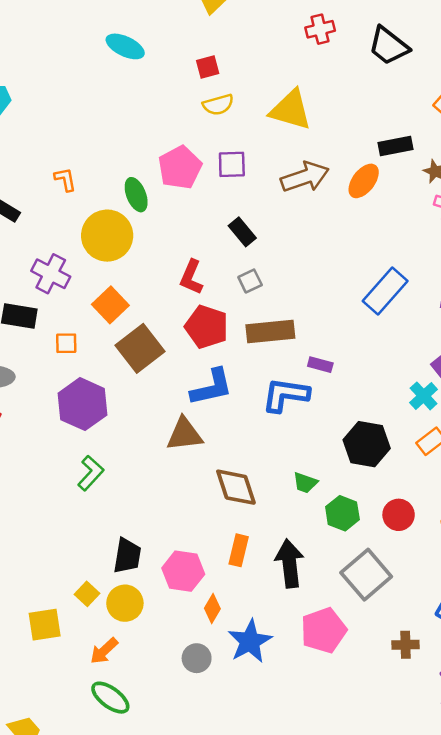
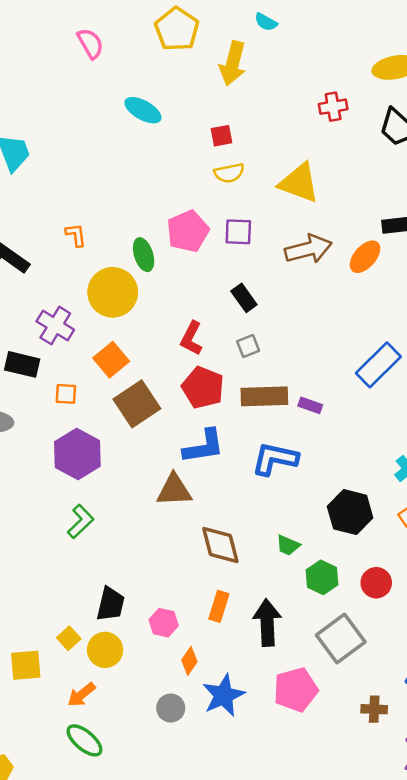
purple rectangle: (320, 365) -> (310, 405), moved
pink hexagon: (183, 571) -> (164, 623), size x0.7

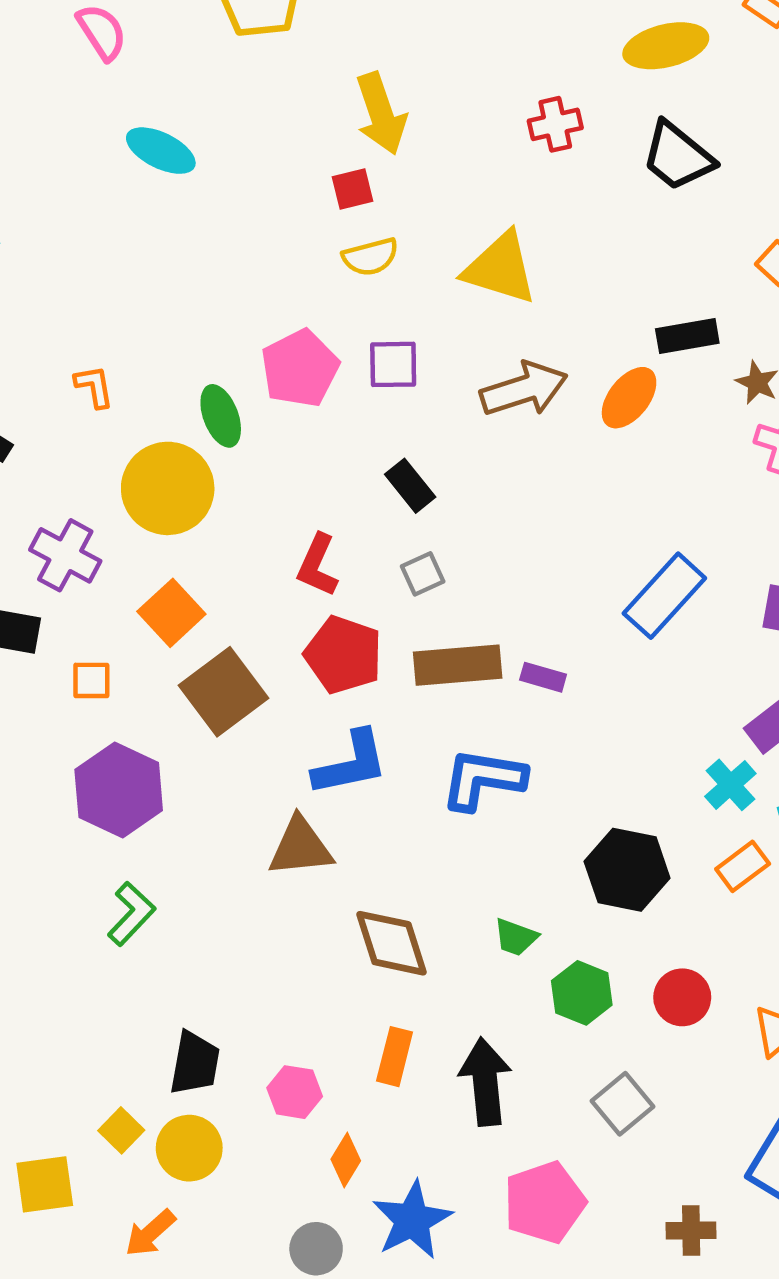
yellow arrow: (233, 63) -> (381, 114), moved, turned -30
cyan ellipse: (143, 110) -> (161, 151), moved
gray square: (341, 639) -> (623, 1104), size x0.7

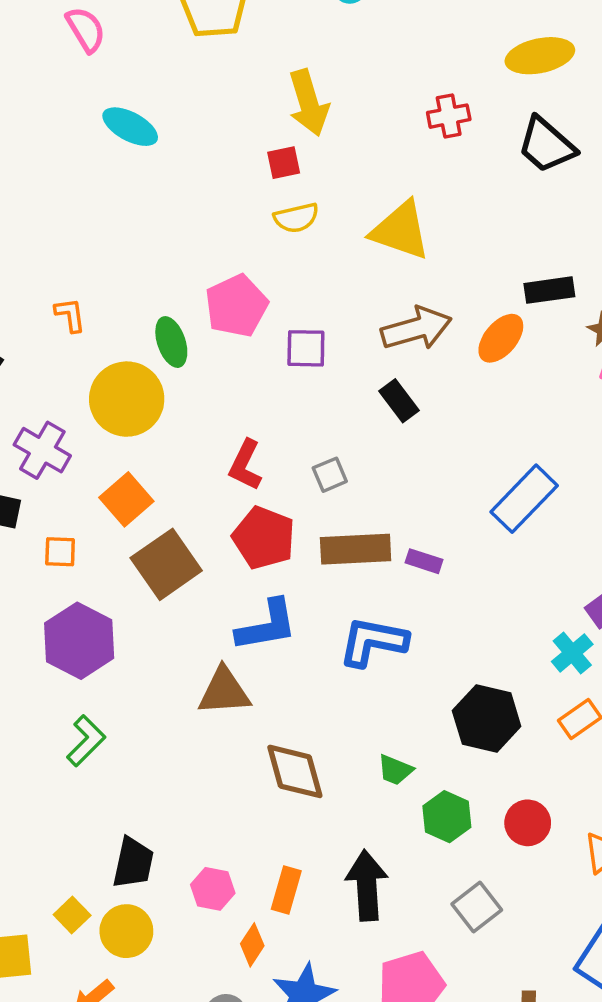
purple square: (393, 364) -> (306, 348), moved
black rectangle: (410, 486) -> (399, 401), moved
orange rectangle: (395, 1057) -> (286, 890), moved

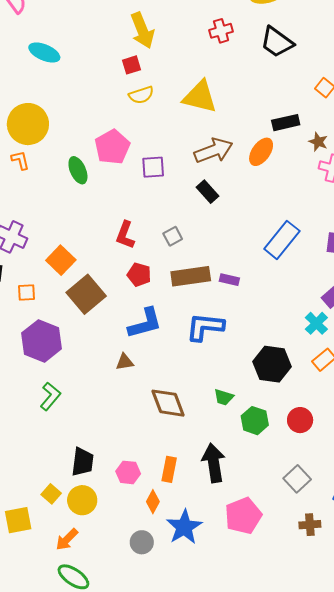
yellow circle: (127, 399) -> (28, 124), moved
red pentagon: (264, 538) -> (139, 275), size x0.7
brown triangle: (224, 691) -> (125, 362), size x0.6
gray square: (477, 907) -> (297, 479), moved

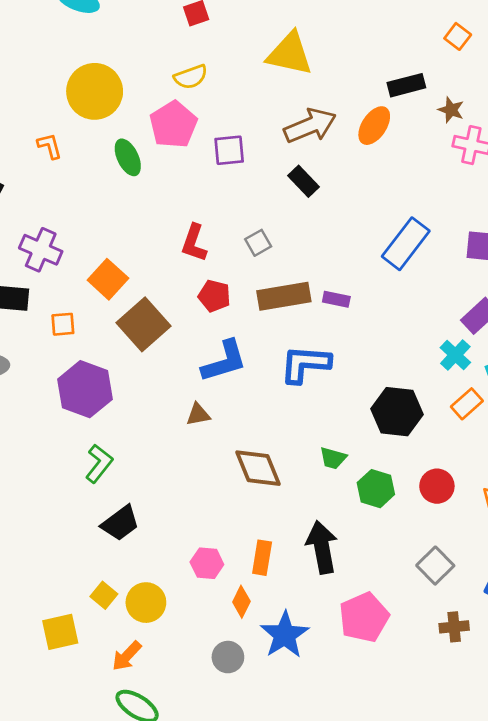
yellow semicircle: (141, 95) -> (191, 77), moved
yellow circle: (28, 124) -> (95, 91), moved
black trapezoid: (83, 462) -> (120, 523), moved, turned 48

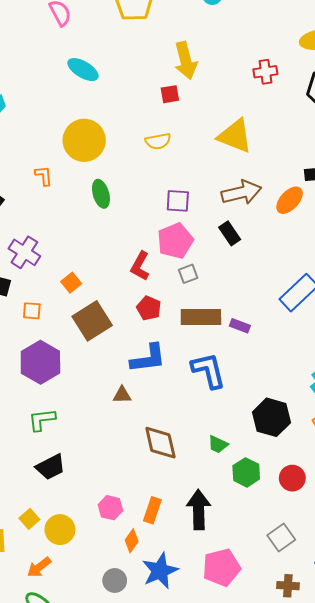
pink pentagon: (173, 125) -> (175, 241), moved
orange square: (108, 279) -> (71, 283), size x0.7
blue L-shape: (305, 364) -> (209, 370), turned 63
green L-shape: (99, 464) -> (42, 420), turned -144

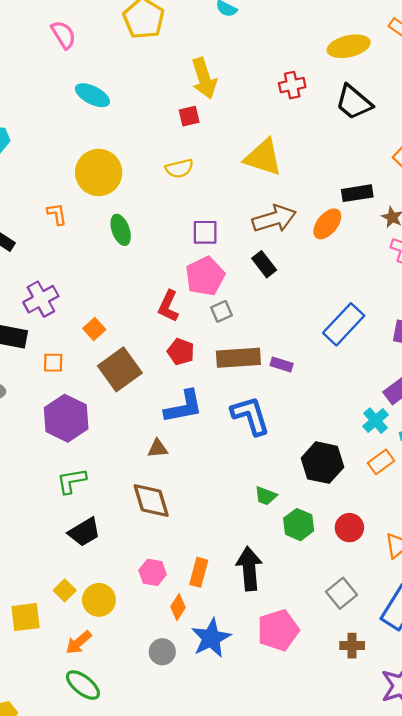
purple cross: (24, 252) -> (41, 299), turned 32
brown diamond: (160, 443) -> (151, 501), moved

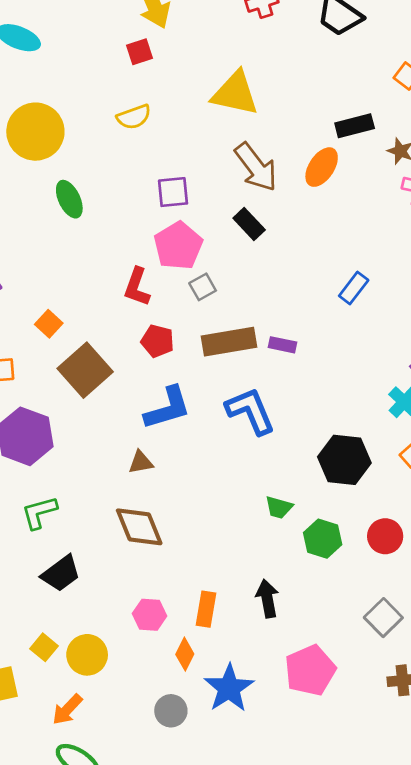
brown arrow: (274, 219) -> (256, 167), turned 75
blue rectangle: (344, 324) -> (354, 288), size x0.6
black arrow: (249, 569) -> (267, 599), size x0.7

